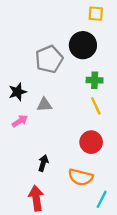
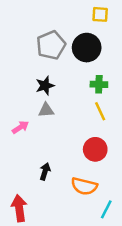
gray pentagon: (49, 59) -> (51, 45), moved
black star: (18, 92) -> (45, 86), moved
red arrow: (36, 198) -> (19, 208), moved

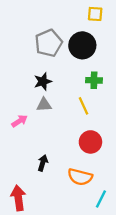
yellow line: (100, 111) -> (83, 106), moved

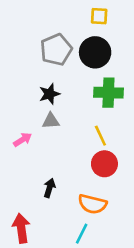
yellow square: (95, 14) -> (99, 16), moved
green cross: (94, 80) -> (108, 93), size x1.5
yellow line: (83, 106) -> (100, 136), moved
cyan line: (101, 199) -> (82, 234), moved

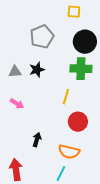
black circle: (95, 52) -> (85, 42), moved
gray triangle: (51, 121) -> (15, 72), moved
yellow line: (100, 136) -> (66, 97), moved, turned 42
pink arrow: (23, 140) -> (17, 104), turned 64

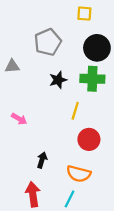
black star: (37, 70) -> (58, 80), moved
gray triangle: (15, 72) -> (12, 66), moved
red arrow: (16, 170) -> (33, 194), moved

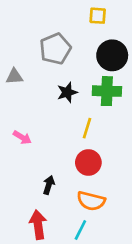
red circle: (89, 139) -> (88, 163), moved

